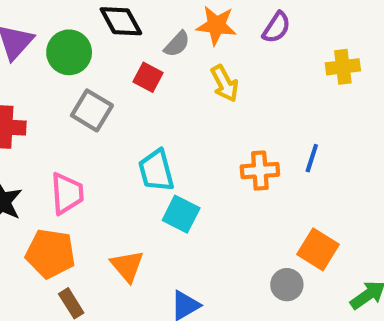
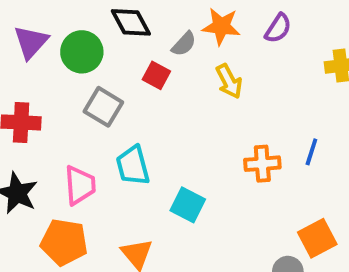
cyan trapezoid: (156, 171) -> (133, 166), moved
orange square: (318, 249) -> (317, 238), turned 30

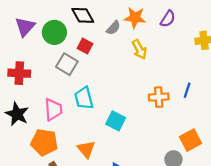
red square: (156, 75) -> (85, 46), moved

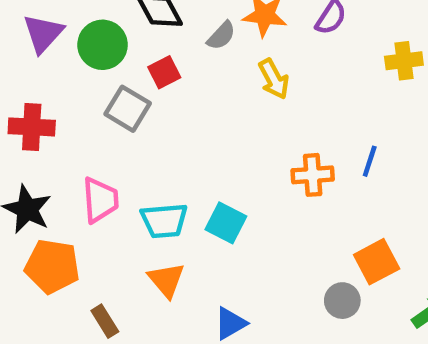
red square: (85, 46) -> (164, 72), turned 35
cyan trapezoid: (84, 98) -> (164, 221), moved, turned -80
orange pentagon: (44, 142) -> (52, 266), moved

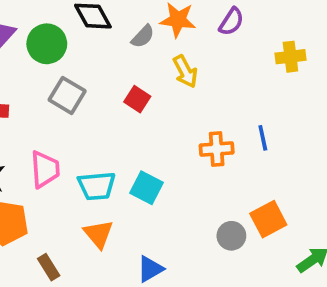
red square: (164, 72) -> (137, 99), moved, turned -30
blue line: (370, 161) -> (263, 138), turned -30
gray circle: (342, 301) -> (231, 236), moved

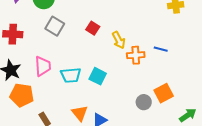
yellow arrow: (185, 71) -> (119, 40), moved
blue line: (263, 138) -> (161, 49), turned -64
orange triangle: (98, 234) -> (80, 113), moved

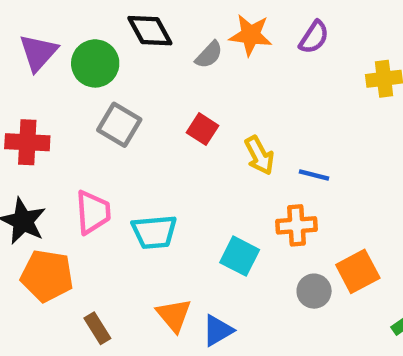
blue line: (161, 49) -> (314, 175), moved
orange cross: (136, 55) -> (296, 225), moved
cyan square: (98, 76) -> (240, 256), moved

